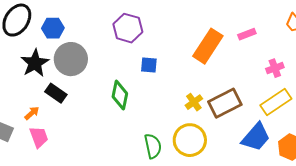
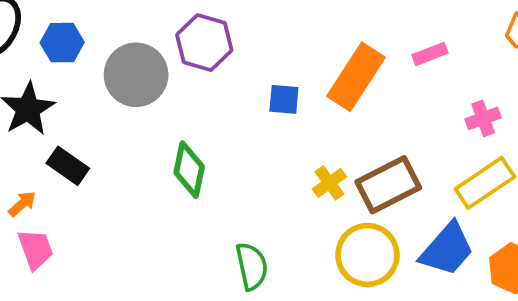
gray circle: (71, 59) -> (136, 75), moved
blue square: (149, 65) -> (284, 99), moved
yellow circle: (190, 140) -> (367, 255), moved

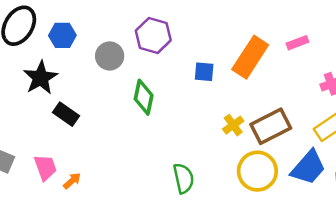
gray circle: (136, 75) -> (110, 56), size x0.7
green diamond: (189, 170) -> (144, 97), moved
orange arrow: (22, 204) -> (72, 181), moved

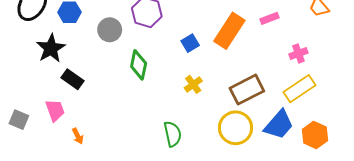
blue square: (204, 72) -> (190, 43), turned -36
yellow cross: (233, 125) -> (193, 84), moved
pink trapezoid: (45, 167) -> (55, 110), moved
orange arrow: (72, 181) -> (78, 136), turned 105

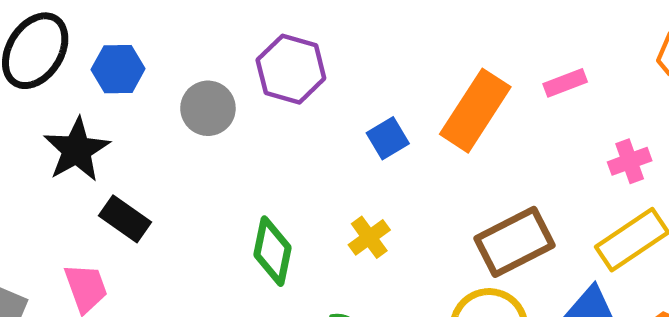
green diamond: (139, 65) -> (272, 251), moved
yellow cross: (193, 84) -> (369, 237), moved

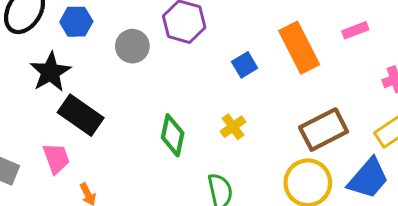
orange rectangle: (475, 111) -> (299, 48), turned -60
black rectangle: (125, 219) -> (81, 115), size x1.4

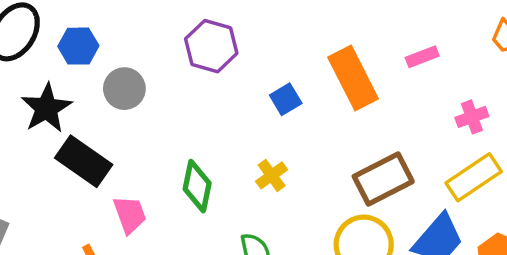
gray circle: (132, 46) -> (124, 89), moved
pink trapezoid: (56, 158) -> (130, 214), moved

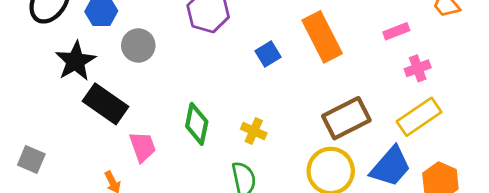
pink rectangle: (422, 57) -> (396, 31), moved
yellow cross: (272, 175) -> (254, 131), moved, turned -30

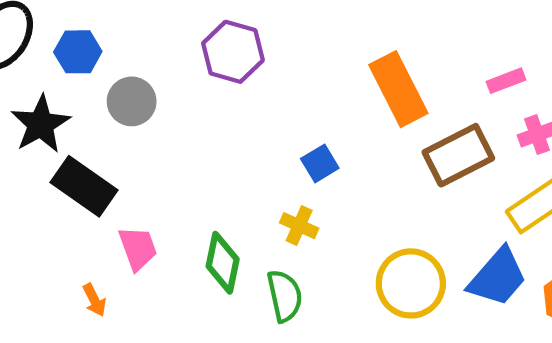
blue square: (268, 54) -> (320, 163), moved
brown rectangle: (346, 118) -> (458, 155), moved
green diamond: (197, 124) -> (223, 263), moved

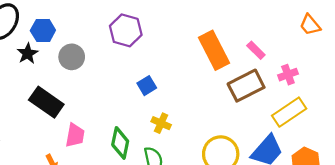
pink rectangle: (506, 81) -> (256, 50), moved, turned 66
black star: (41, 124) -> (28, 54), moved, size x0.7
blue square: (320, 163) -> (147, 86), moved
pink trapezoid: (138, 248) -> (75, 135), turned 30

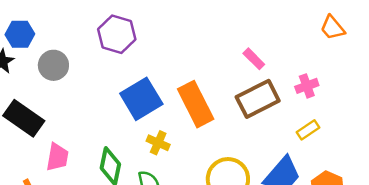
orange rectangle: (214, 50) -> (196, 104), moved
pink rectangle: (256, 50) -> (254, 59), moved
blue square: (147, 86) -> (141, 99), size x1.8
yellow rectangle: (289, 112) -> (308, 130), size x0.6

